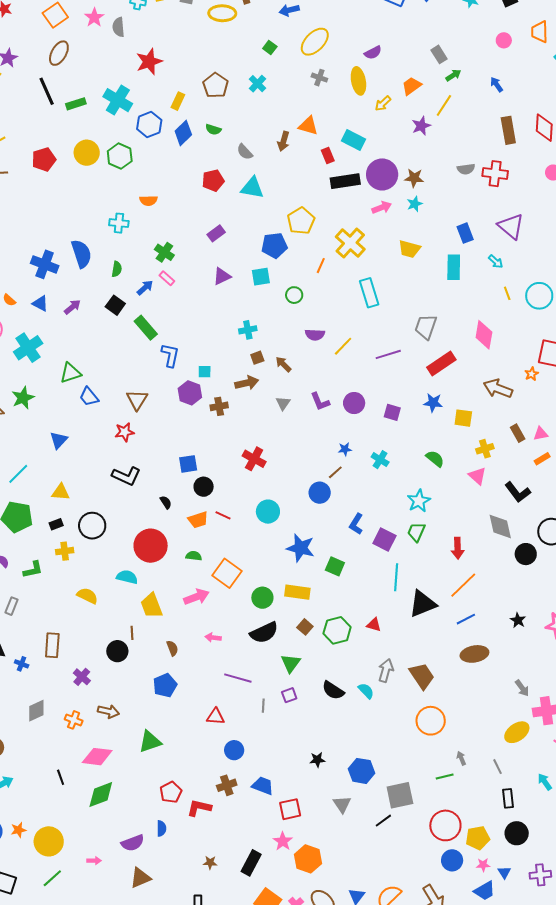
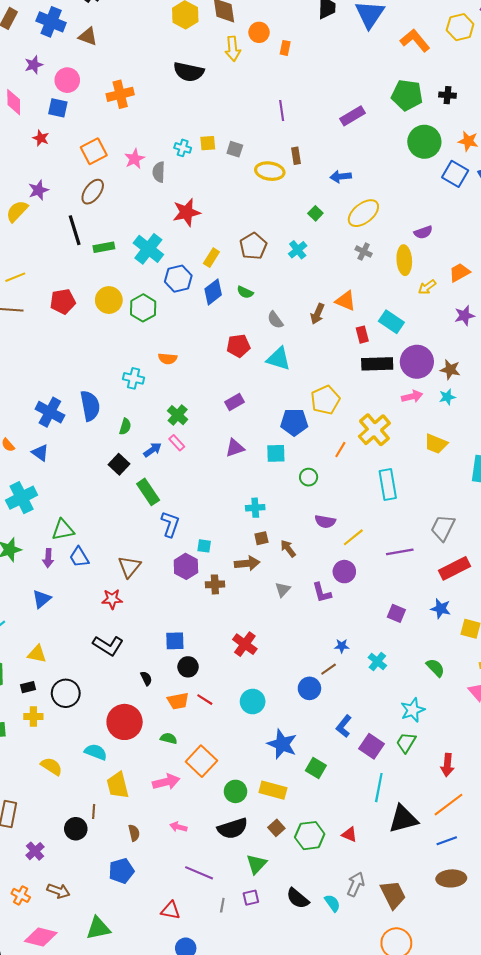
purple arrow: (72, 307) -> (48, 558), moved, turned 126
purple circle: (354, 403) -> (344, 572), moved

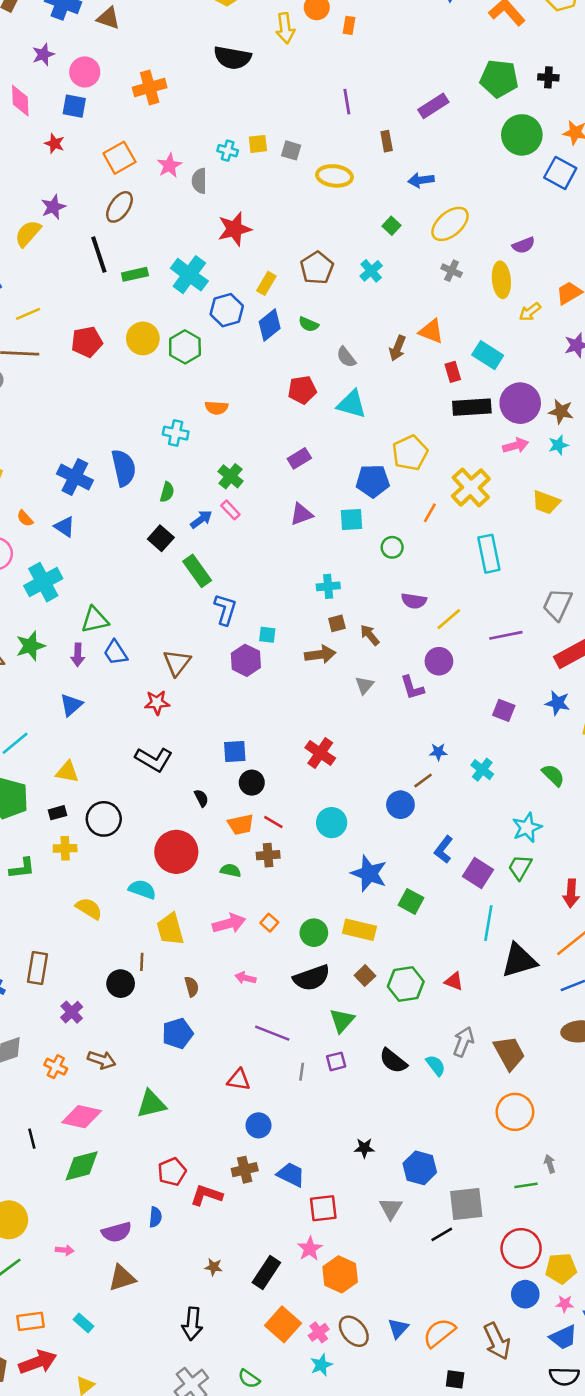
brown rectangle: (296, 156) -> (387, 141), moved
brown cross: (215, 584) -> (268, 855), moved
orange square: (201, 761) -> (269, 923), moved, size x0.5

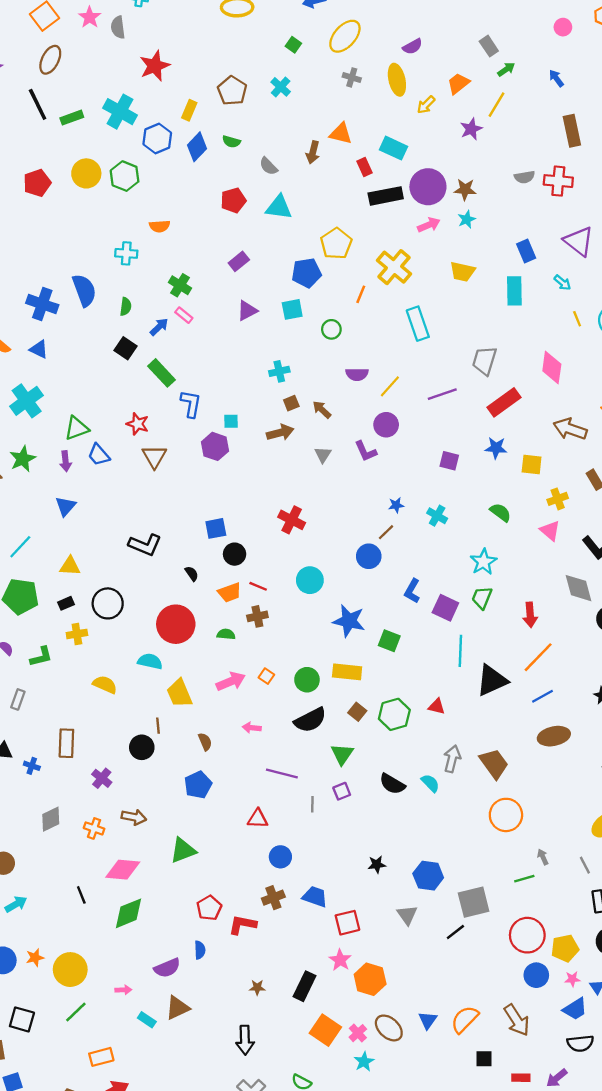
red star: (157, 703) -> (138, 424), moved, turned 30
cyan rectangle: (84, 1323) -> (147, 1020), moved

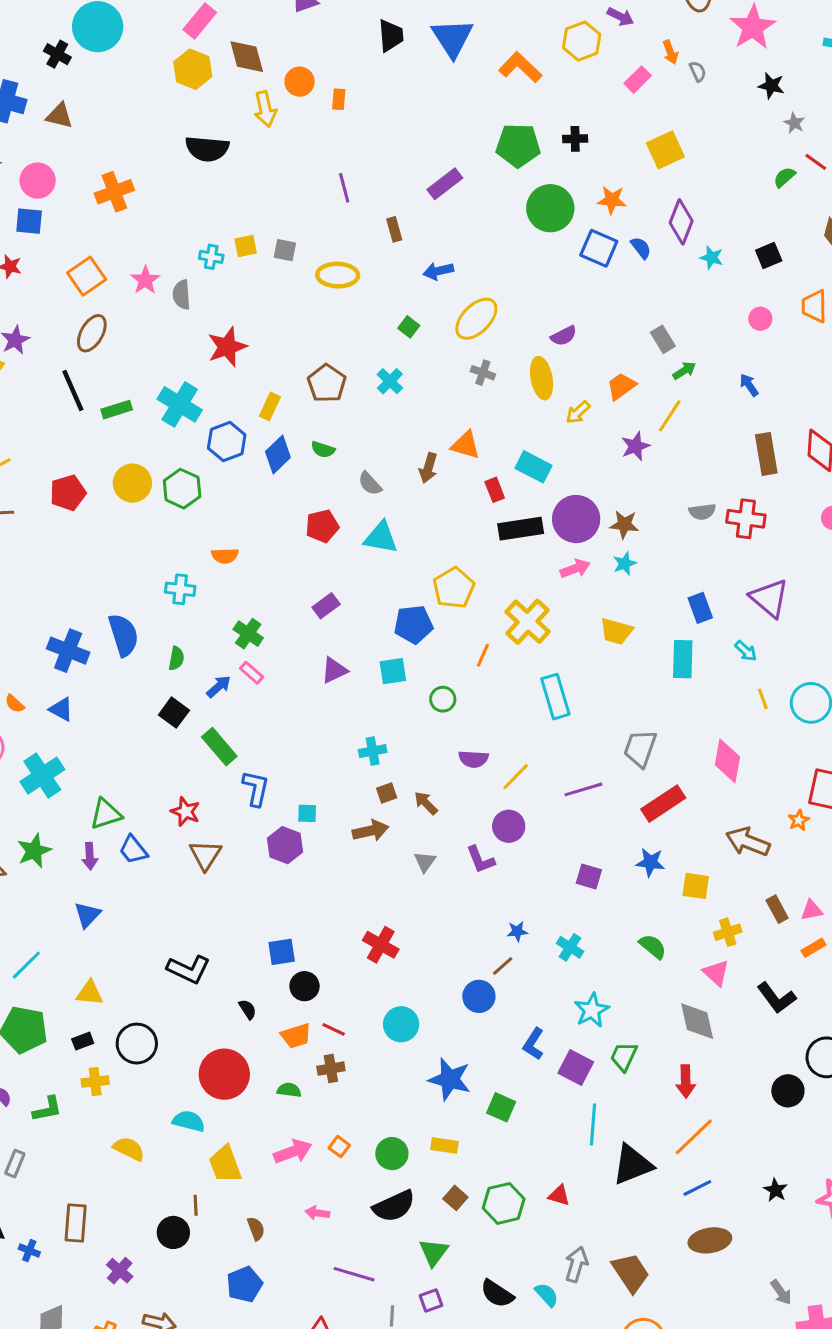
cyan star: (483, 562) -> (592, 1010), moved
gray diamond: (578, 588) -> (697, 1021), moved
yellow rectangle: (347, 672) -> (444, 1145), size x0.7

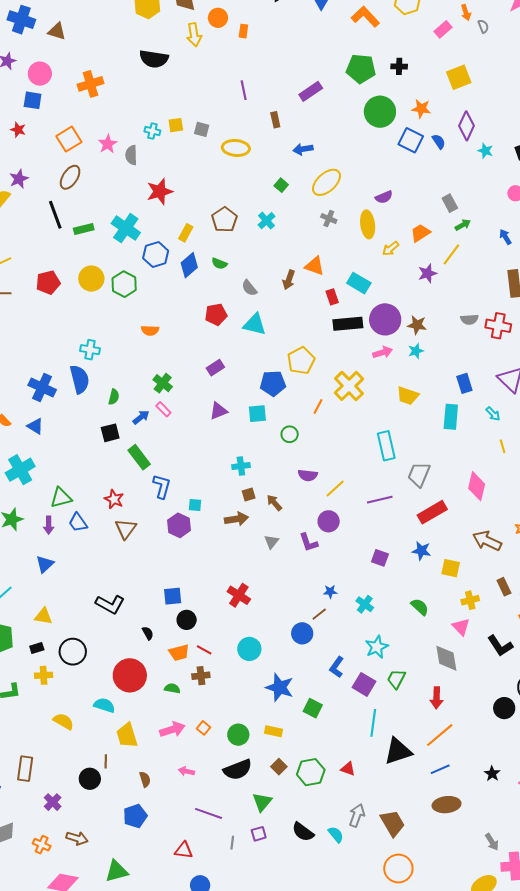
cyan cross: (180, 589) -> (90, 350), moved
cyan rectangle: (555, 697) -> (386, 446), moved
black square: (174, 713) -> (110, 433), turned 36

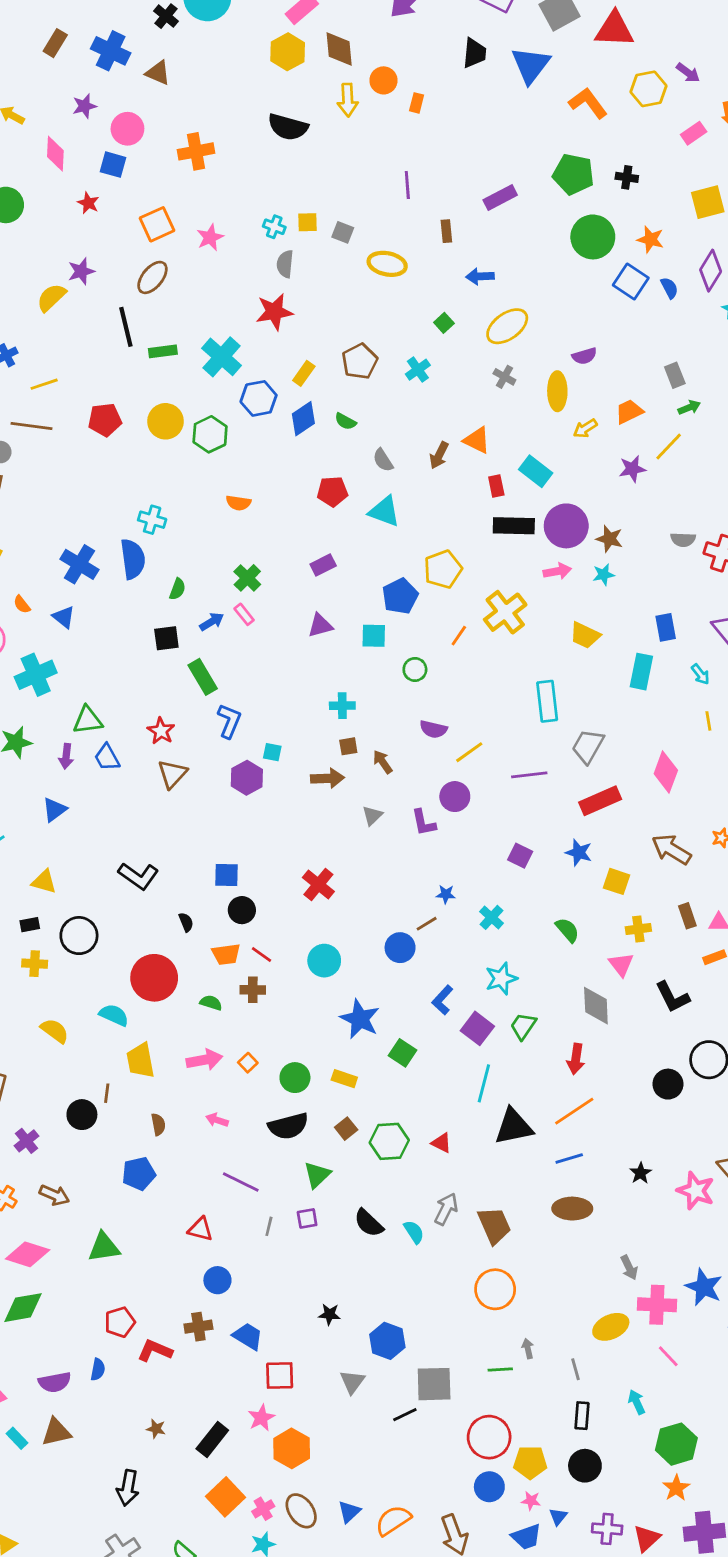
gray semicircle: (131, 155) -> (285, 264), moved
blue pentagon: (273, 383) -> (400, 596), turned -30

